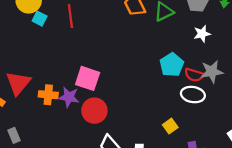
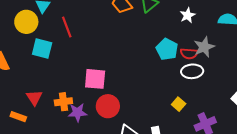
cyan square: (40, 19) -> (42, 49), moved, size x1.5
red triangle: (18, 83) -> (34, 98), size x0.7
purple star: (69, 97) -> (77, 112), moved

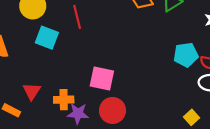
cyan pentagon: (167, 49) -> (186, 55), turned 30

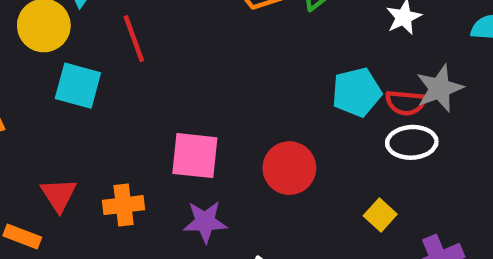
red circle: (113, 110) -> (289, 168), moved
purple star: (78, 113) -> (205, 222), moved

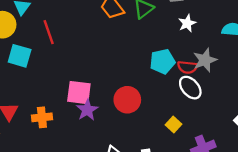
white ellipse: (412, 142) -> (190, 88), turned 50
purple star: (205, 222) -> (87, 110), moved, turned -30

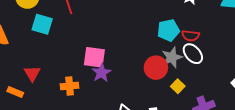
gray star: (205, 60) -> (172, 57), moved
red circle: (127, 100) -> (156, 68), moved
orange cross: (42, 117) -> (70, 86), moved

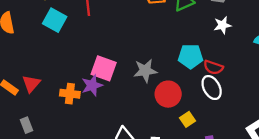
gray star: (172, 57) -> (145, 71), moved
red triangle: (32, 73) -> (31, 84), moved
purple star: (101, 73) -> (92, 85), moved

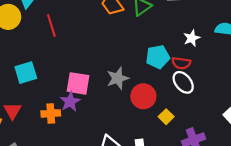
cyan square: (55, 20) -> (26, 73), moved, turned -35
white star: (223, 25) -> (192, 38), moved

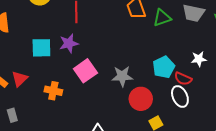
cyan pentagon: (158, 57) -> (164, 67), turned -30
pink square: (78, 83) -> (85, 71), turned 30
purple star: (70, 102) -> (69, 43), moved

